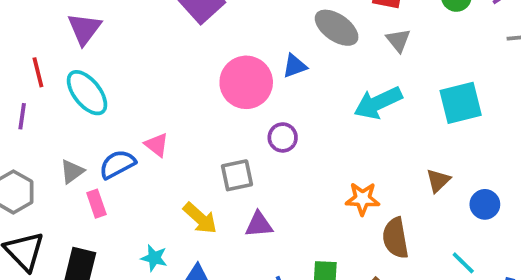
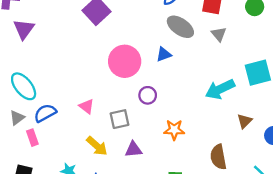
blue triangle: (295, 66) -> (164, 54), moved
cyan ellipse: (87, 93) -> (24, 86), moved
cyan arrow: (378, 103) -> (220, 89), moved
pink triangle: (157, 145) -> (87, 106), moved
orange star: (363, 199) -> (174, 130), moved

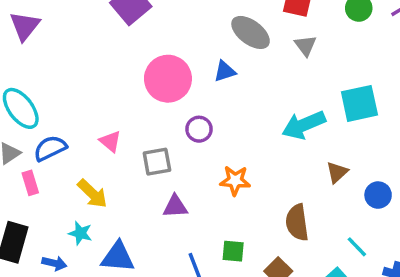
yellow arrow: (97, 146) -> (92, 194), moved

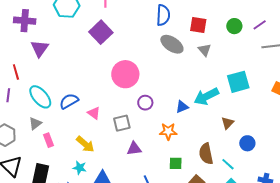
blue triangle: (225, 71) -> (182, 107), moved
blue semicircle: (50, 148) -> (69, 101), moved
blue circle: (378, 195) -> (247, 143), moved
cyan line: (357, 247) -> (228, 164), moved
green square: (233, 251) -> (176, 163), moved

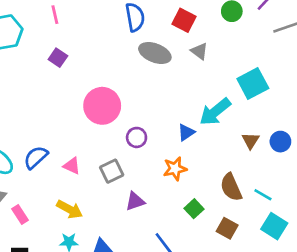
red square: (198, 25) -> (184, 20), turned 30
purple square: (101, 32) -> (58, 58), size x0.6
blue circle: (247, 143) -> (280, 142), moved
green square: (176, 163) -> (194, 209), turned -32

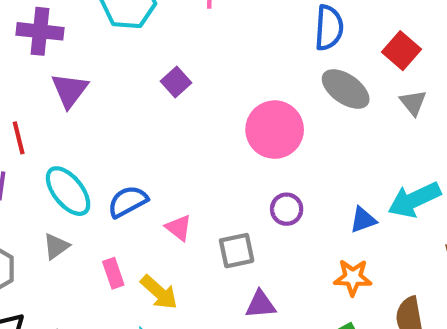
purple square: (58, 58) -> (176, 82), moved
pink circle: (102, 106) -> (275, 130), moved
orange star: (175, 169) -> (353, 277), moved
pink rectangle: (20, 214) -> (113, 273), moved

